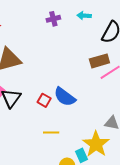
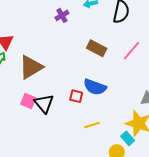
brown rectangle: (99, 61) -> (97, 48), moved, turned 60

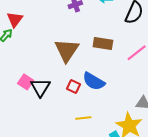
brown rectangle: (97, 48) -> (103, 44), turned -30
brown triangle: (31, 67) -> (67, 50), moved, turned -36

